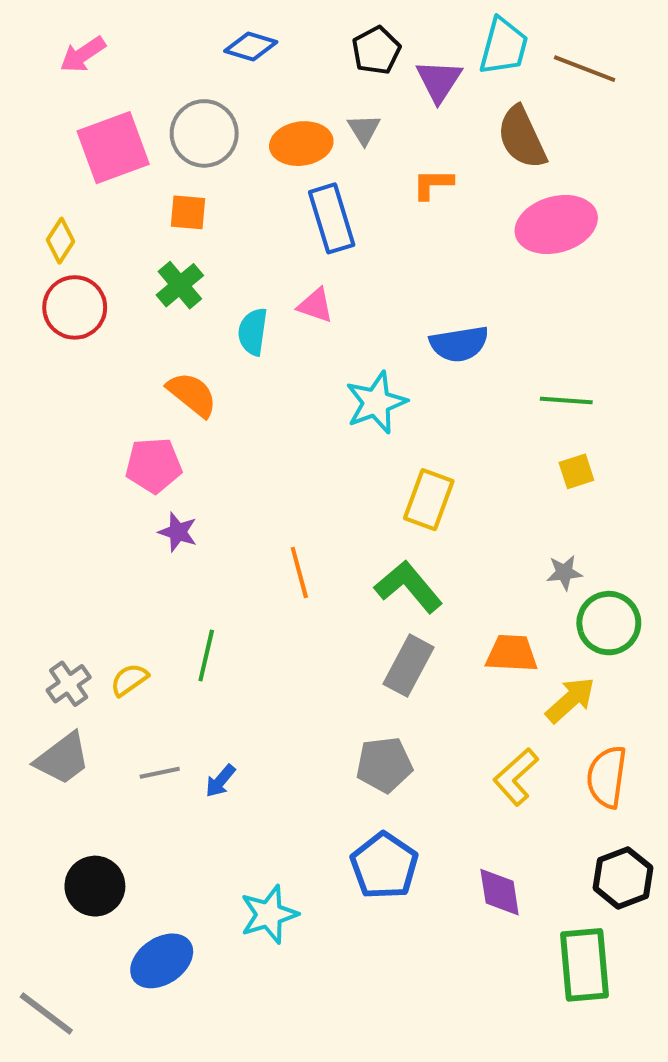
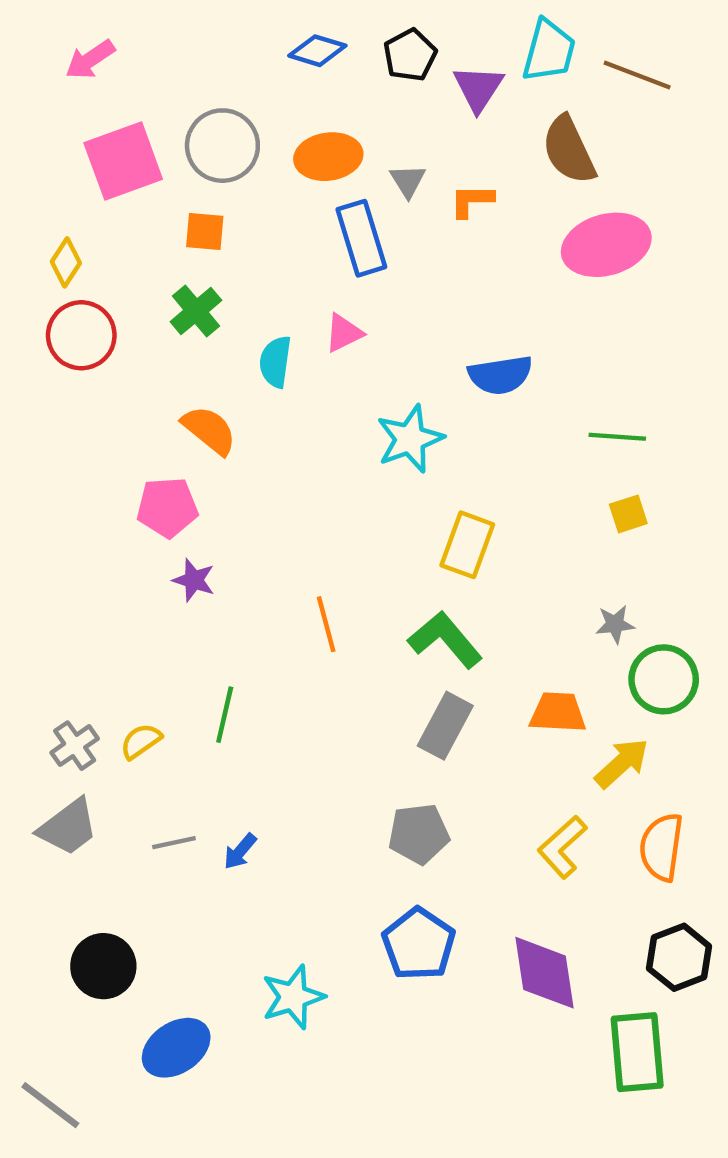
blue diamond: (251, 46) -> (317, 51), moved
gray triangle: (364, 129) -> (408, 181), moved
pink triangle: (315, 305) -> (344, 333), turned -45
purple diamond: (500, 892) -> (545, 973), size x1.4

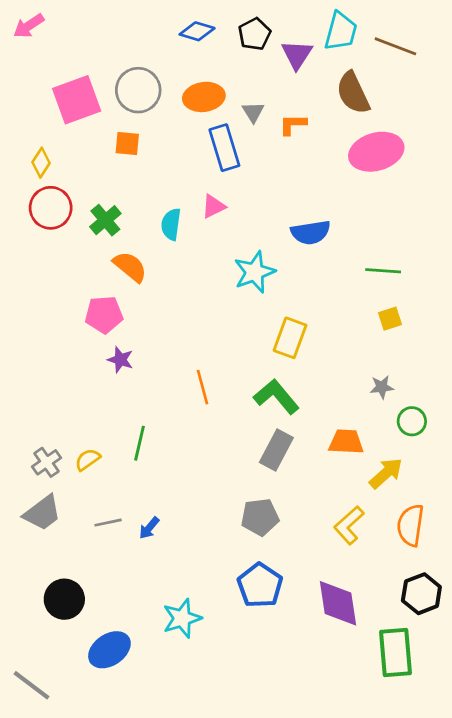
pink arrow: (90, 60) -> (29, 26), moved
green cross: (196, 311) -> (105, 220), moved
green circle: (664, 679) -> (412, 421), size x0.7

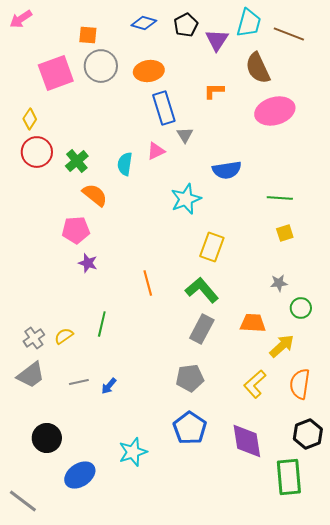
gray triangle: (253, 112) -> (185, 135), moved
orange square: (127, 143) -> (88, 35), moved

